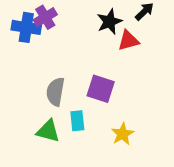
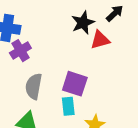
purple cross: (45, 17) -> (20, 51), moved
cyan rectangle: (77, 121) -> (68, 106), moved

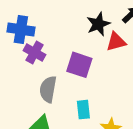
purple cross: (20, 51) -> (35, 53), turned -30
purple square: (75, 84) -> (79, 65), moved

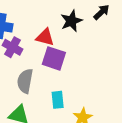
red triangle: (116, 42) -> (45, 37), moved, turned 30

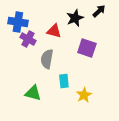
purple square: (54, 58) -> (87, 48), moved
gray semicircle: (25, 81) -> (47, 59), moved

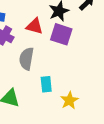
purple square: (87, 48) -> (61, 34), moved

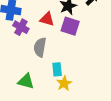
yellow star: (69, 100) -> (64, 83), moved

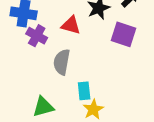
purple square: (70, 26) -> (123, 34), moved
green triangle: (26, 81) -> (43, 107), turned -30

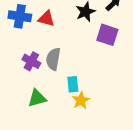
red triangle: (71, 25) -> (46, 19), moved
purple cross: (37, 36) -> (31, 61), moved

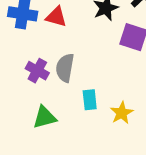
yellow star: (81, 100) -> (122, 113), moved

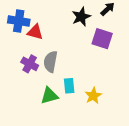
red triangle: (56, 17) -> (35, 32), moved
green triangle: (45, 117) -> (49, 96), moved

